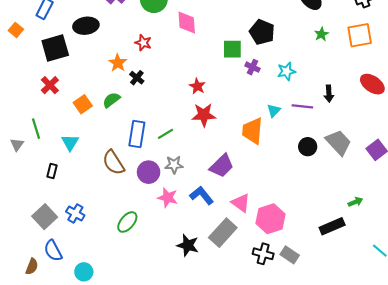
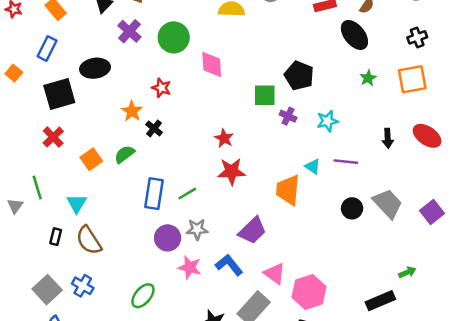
black arrow: (329, 94) -> (388, 138), moved
cyan triangle: (274, 111) -> (313, 167), turned -40
brown semicircle: (114, 163) -> (89, 240), moved

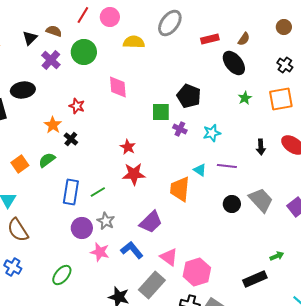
green circle: (174, 37) -> (84, 52), moved
black cross: (417, 37) -> (285, 65), turned -35
gray star: (197, 229) -> (106, 221), turned 30

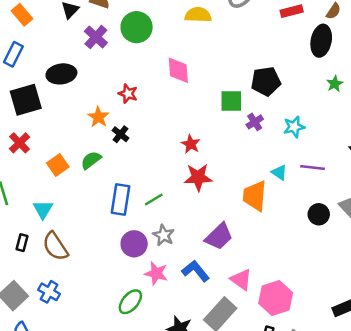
black ellipse: (234, 63) -> (321, 41), turned 50
black pentagon: (189, 96) -> (266, 81), turned -30
purple cross: (180, 129) -> (255, 122), turned 32
green ellipse: (62, 275) -> (130, 302), moved

